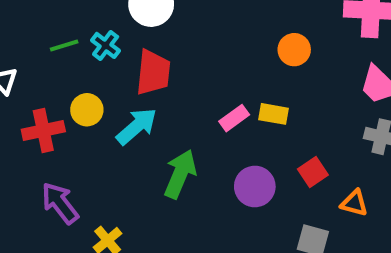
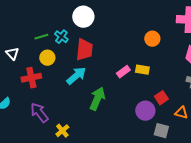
yellow circle: (87, 110) -> (47, 58), moved
purple circle: (255, 186) -> (145, 111), moved

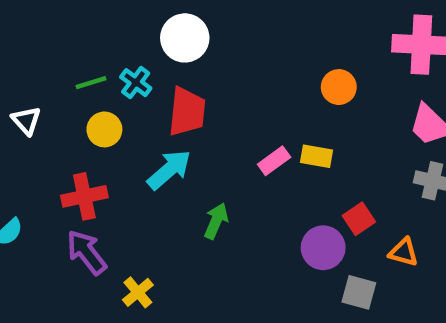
red cross: (31, 78) -> (84, 196), moved
green arrow: (97, 99) -> (216, 221), size x0.7

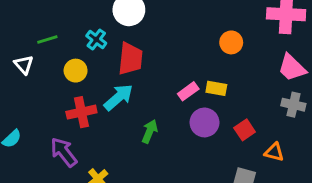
green line: (91, 83) -> (47, 39), moved
red cross: (84, 196) -> (81, 112), moved
purple circle: (323, 248) -> (205, 122), moved

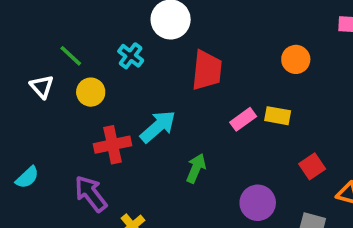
green line: (47, 39) -> (71, 56), turned 60
red trapezoid: (130, 59) -> (207, 70), moved
yellow circle: (76, 71) -> (91, 92), moved
purple circle: (205, 122) -> (258, 203), moved

